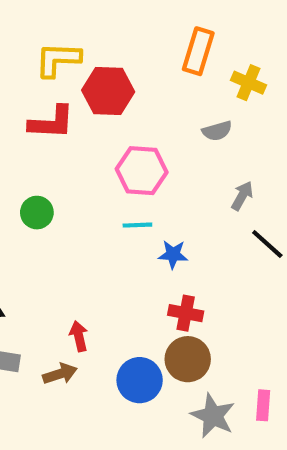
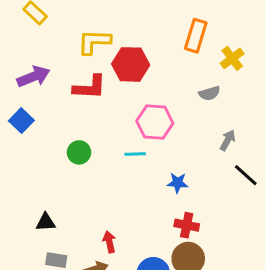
yellow cross: (248, 83) -> (232, 58), turned 30
cyan line: (137, 225) -> (135, 154), moved

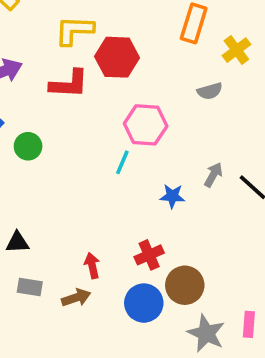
gray arrow: (228, 140) -> (213, 175), moved
green circle: (79, 152) -> (28, 146), moved
cyan line: (135, 154) -> (122, 162), turned -65
red cross: (187, 225) -> (149, 255), moved, turned -35

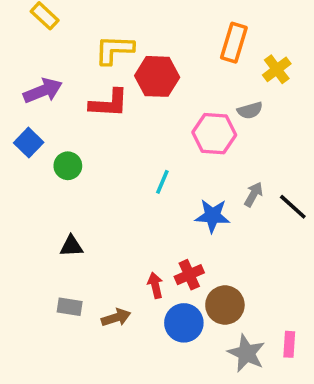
pink hexagon: (146, 125) -> (214, 134), moved
blue star: (172, 196) -> (212, 216), size x1.4
black triangle: (17, 242) -> (71, 246), moved
red arrow: (92, 266) -> (155, 285), moved

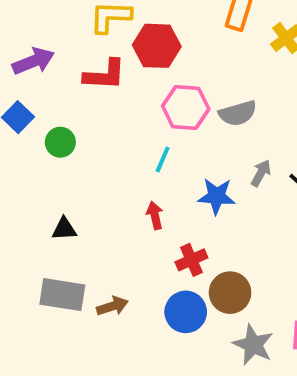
gray semicircle: (250, 110) -> (238, 113), moved, size x1.4
pink hexagon: (214, 134) -> (186, 107), moved
red arrow: (155, 285) -> (155, 215), moved
gray rectangle: (70, 307) -> (62, 295), size x1.6

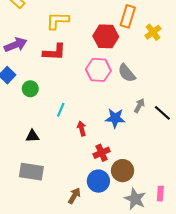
red hexagon: (157, 46) -> (106, 36), moved
gray semicircle: (238, 113) -> (127, 73), turned 66
cyan line: (163, 160) -> (61, 110), moved
brown arrow: (112, 306) -> (74, 196), moved, turned -42

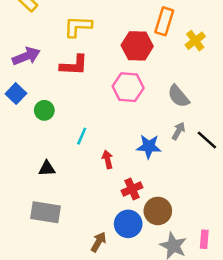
gray semicircle: (127, 73) -> (178, 96), moved

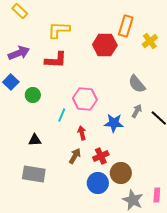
pink hexagon: (128, 87) -> (85, 99), moved
brown arrow: (98, 242) -> (75, 156), moved

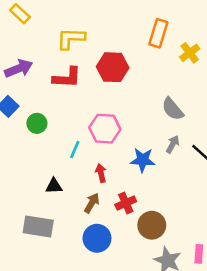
red hexagon: (105, 45) -> (113, 67), moved
black triangle: (35, 140) -> (54, 186), moved
blue circle: (98, 183) -> (97, 238), moved

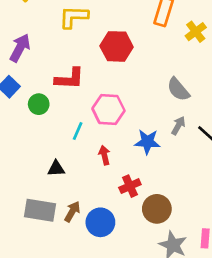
purple arrow: (19, 69) -> (20, 48), turned -40
red L-shape: (67, 78) -> (70, 79), moved
brown arrow: (92, 203) -> (72, 212), moved

